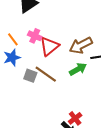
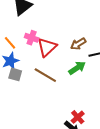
brown arrow: (81, 45) -> (78, 44), size x0.7
gray square: (30, 76) -> (15, 74), moved

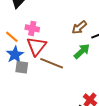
red triangle: (47, 47) -> (36, 46), moved

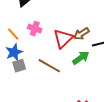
red triangle: (36, 46) -> (63, 39), moved
gray square: (22, 67) -> (19, 66), turned -32

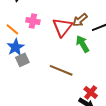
green arrow: (81, 58) -> (82, 44), turned -78
brown line: (49, 66) -> (61, 70), moved

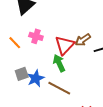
green arrow: (82, 44) -> (59, 63), moved
blue star: (16, 47) -> (36, 78), moved

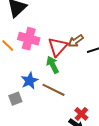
pink cross: (36, 36) -> (29, 39), size x1.5
gray square: (22, 74) -> (15, 99), moved

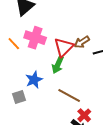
green arrow: (53, 65) -> (58, 65), turned -132
brown line: (53, 90) -> (69, 95), moved

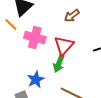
brown arrow: (82, 42) -> (72, 16), moved
orange line: (14, 44) -> (11, 25), moved

